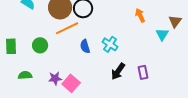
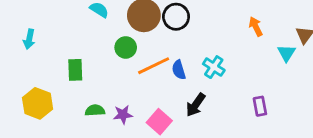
orange line: (67, 28) -> (154, 66), moved
green circle: (40, 45) -> (126, 47), moved
black arrow: (118, 71) -> (196, 105), moved
purple star: (55, 78) -> (123, 115), moved

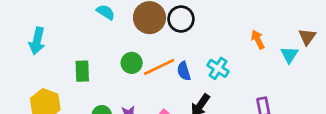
orange arrow: (256, 26) -> (258, 40), moved
cyan arrow: (29, 39) -> (37, 41), size x1.4
green circle: (126, 47) -> (132, 63), moved

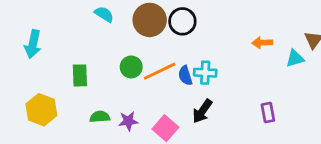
orange arrow: (258, 40) -> (262, 43), turned -66
cyan triangle: (289, 55) -> (295, 58), turned 42
cyan cross: (218, 68) -> (205, 73), moved, turned -30

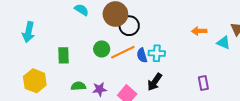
black circle: (182, 21) -> (129, 26), moved
cyan triangle: (295, 58) -> (224, 43), turned 40

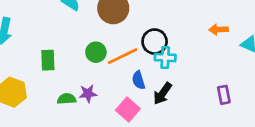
black circle: (129, 26) -> (155, 42), moved
blue semicircle: (142, 55) -> (139, 80), moved
purple star: (100, 89) -> (88, 93), moved

